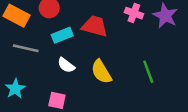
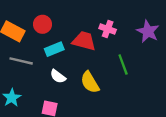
pink cross: (134, 13) -> (108, 29), moved
green line: (148, 72) -> (123, 65), moved

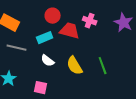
red circle: (42, 24) -> (53, 16), moved
green line: (123, 65) -> (103, 66), moved

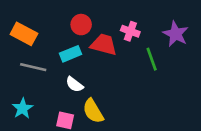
yellow semicircle: (75, 66) -> (93, 111), moved
green line: (103, 66) -> (152, 59), moved

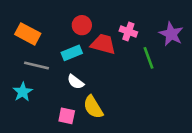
cyan star: (23, 108) -> (23, 92), moved

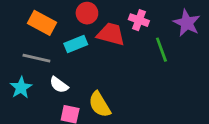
orange rectangle: (28, 34) -> (42, 23), moved
white semicircle: (76, 82) -> (59, 85), moved

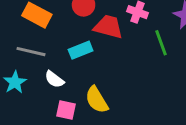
cyan rectangle: (76, 44) -> (81, 50), moved

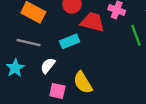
white semicircle: (54, 79) -> (48, 66), turned 91

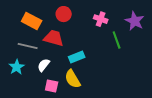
red trapezoid: (93, 22) -> (54, 38), moved
cyan rectangle: (70, 41) -> (77, 57), moved

